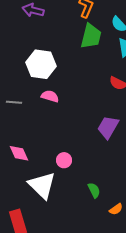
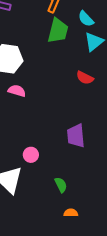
purple trapezoid: (108, 127) -> (76, 136), moved, turned -35
orange semicircle: (116, 209) -> (71, 213), moved, turned -144

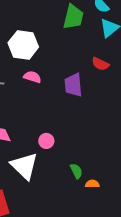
purple trapezoid: (76, 136) -> (73, 85), moved
orange semicircle: (71, 213) -> (92, 184), moved

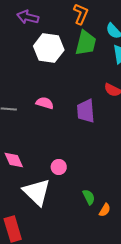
white hexagon: (23, 45) -> (49, 48), moved
orange semicircle: (92, 184) -> (105, 210), turned 120

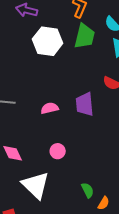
pink semicircle: (45, 103) -> (50, 108), moved, turned -30
pink circle: (59, 167) -> (58, 151), moved

